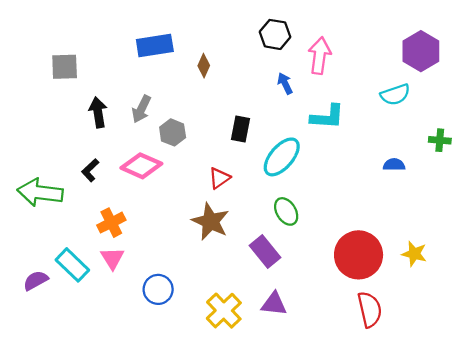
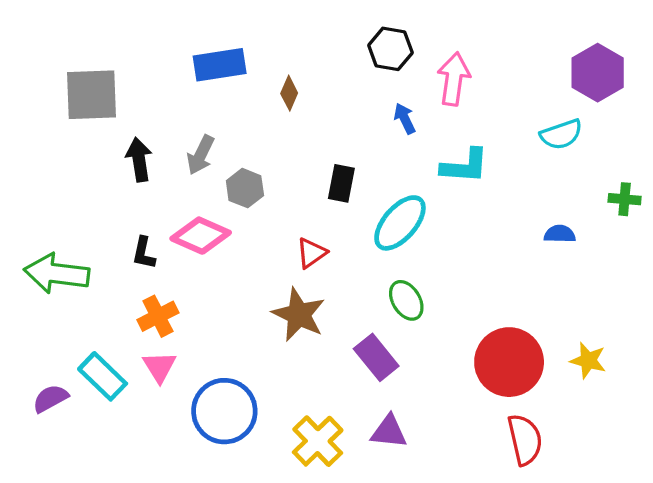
gray square: (65, 67) -> (92, 95), size x1.4
black L-shape: (90, 170) -> (144, 253), moved, turned -35
blue circle: (158, 289) -> (224, 411), size x1.5

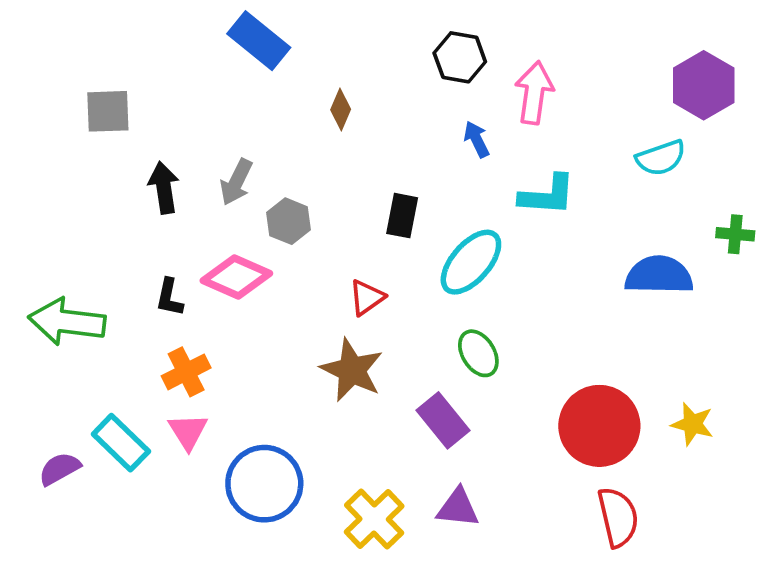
blue rectangle: (220, 65) -> (259, 41), moved, turned 48
gray square: (92, 95) -> (108, 111), size x0.7
blue semicircle: (560, 234) -> (659, 275), size x1.8

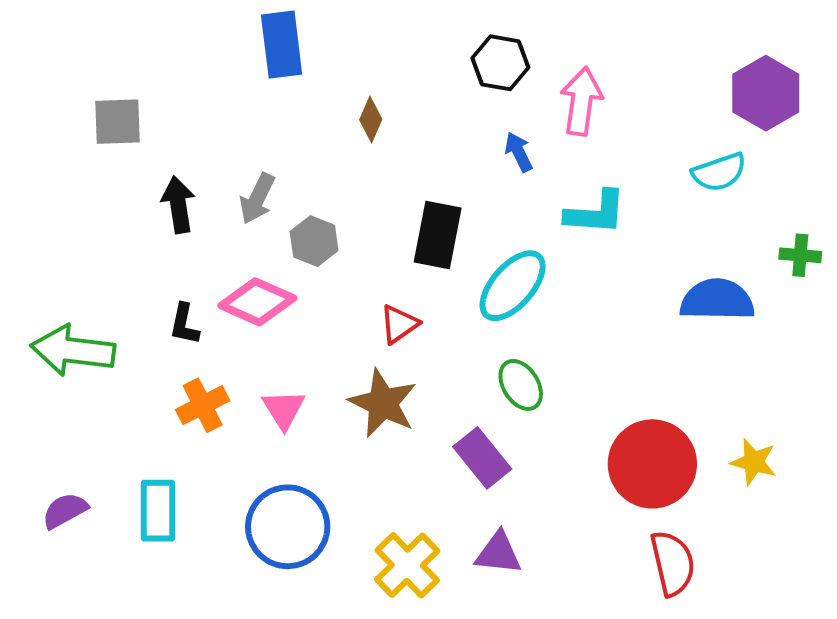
blue rectangle: (259, 41) -> (282, 45), turned 44
black rectangle: (402, 216) -> (438, 235), size x1.4
pink triangle: (188, 432) -> (284, 409), moved
cyan rectangle: (121, 443) -> (158, 511), moved, turned 46

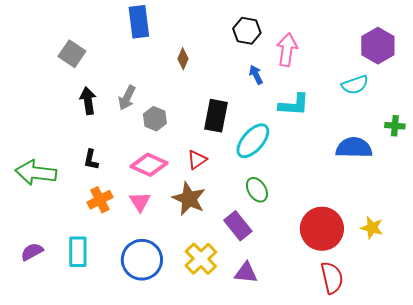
gray square: (117, 122) -> (72, 54), moved, turned 36
pink diamond: (257, 302) -> (149, 165), moved
yellow cross: (407, 565) -> (201, 259), moved

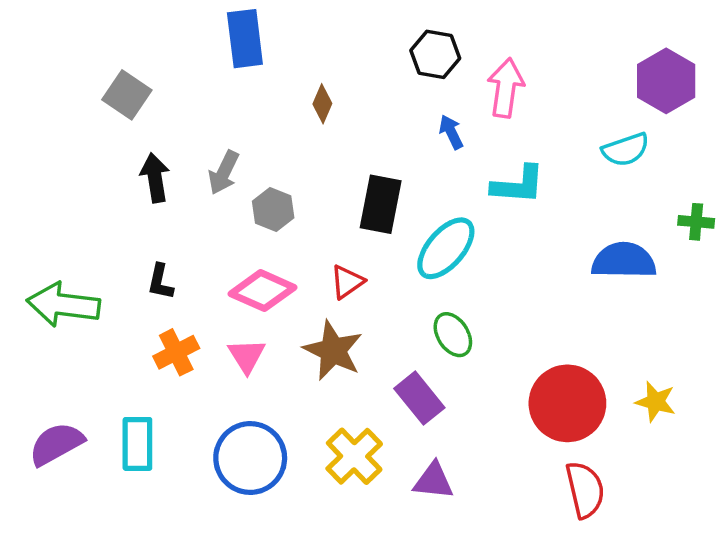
purple semicircle: (32, 252) -> (56, 444), size x1.4

